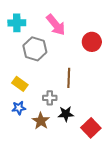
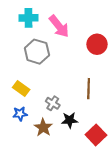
cyan cross: (17, 23) -> (28, 18), moved
brown line: (69, 78) -> (89, 89), moved
gray cross: (50, 98) -> (53, 103), turned 32

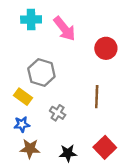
gray hexagon: (37, 52) -> (41, 72), moved
black star: (70, 120) -> (68, 153), moved
brown star: (43, 128) -> (30, 149), moved, turned -30

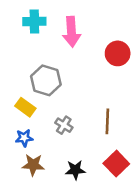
pink arrow: (64, 29) -> (72, 32), turned 35
brown line: (97, 97) -> (107, 121), moved

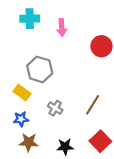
pink arrow: (72, 32) -> (62, 27), size x0.7
brown line: (107, 121) -> (93, 105), turned 30

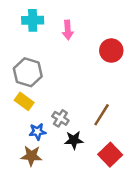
gray hexagon: (40, 69) -> (28, 72), moved
blue star: (21, 119) -> (37, 132), moved
black star: (65, 147) -> (74, 140), moved

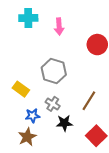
gray hexagon: (28, 72) -> (54, 71), moved
brown star: (31, 156) -> (27, 137), turned -30

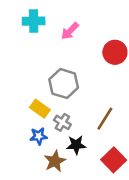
pink arrow: (59, 26) -> (70, 31), turned 49
yellow rectangle: (21, 89) -> (40, 109), moved
brown star: (27, 137) -> (55, 161), moved

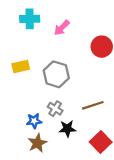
yellow rectangle: (40, 109) -> (21, 67), moved, turned -49
brown line: (105, 119) -> (93, 105), turned 40
brown star: (55, 161) -> (37, 143), moved

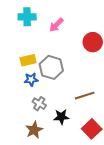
yellow rectangle: (21, 67) -> (28, 60), moved
gray cross: (55, 109) -> (39, 104), moved
blue star: (34, 121) -> (31, 79), moved

